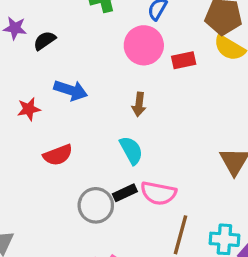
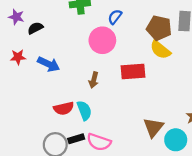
red rectangle: (184, 60) -> (133, 71), moved, size x1.5
red star: (29, 109) -> (18, 57), moved
red semicircle: (58, 155) -> (64, 108), moved

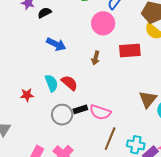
red star: (18, 57) -> (27, 95), moved
red semicircle: (64, 108) -> (69, 83), turned -126
cyan semicircle: (84, 110) -> (51, 83), moved

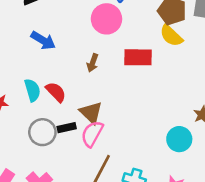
brown triangle: (148, 99) -> (91, 113), moved, turned -30
pink semicircle: (100, 112) -> (92, 134), turned 95

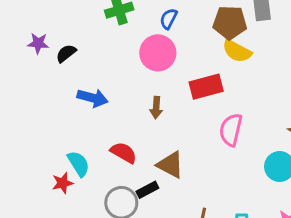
cyan semicircle: (32, 90) -> (78, 164), moved
pink semicircle: (92, 134) -> (231, 130), moved

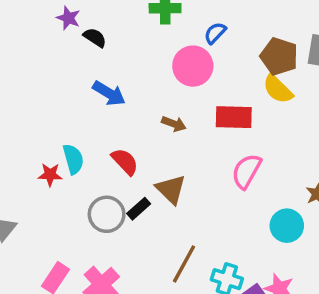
black semicircle: (66, 53) -> (95, 38), turned 55
brown arrow: (156, 108) -> (174, 124), turned -90
black rectangle: (147, 190) -> (139, 209), turned -30

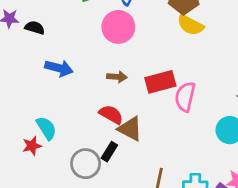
red rectangle: (234, 117) -> (160, 82), moved
red semicircle: (125, 162) -> (111, 115), moved

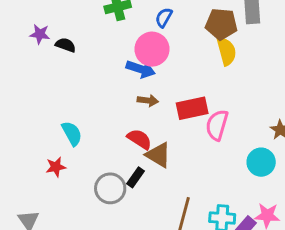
yellow semicircle: (190, 25) -> (227, 51), turned -136
blue arrow: (59, 68) -> (141, 69), moved
cyan semicircle: (46, 128) -> (72, 133), moved

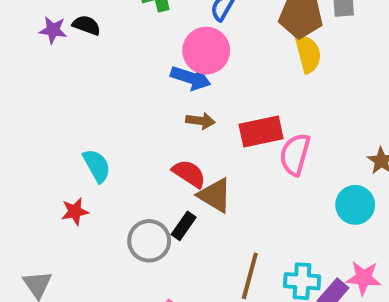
black semicircle: (66, 45) -> (86, 25), moved

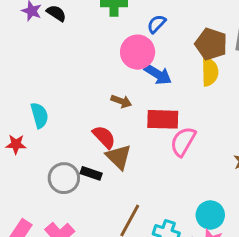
blue arrow: (191, 78) -> (158, 74), moved
cyan circle: (355, 205) -> (210, 215), moved
black rectangle: (184, 226) -> (91, 173), turned 60

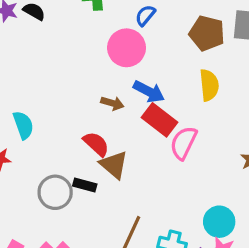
yellow semicircle: (210, 72) -> (209, 85), moved
blue arrow: (158, 74) -> (149, 92), moved
red rectangle: (163, 119) -> (159, 120), turned 40

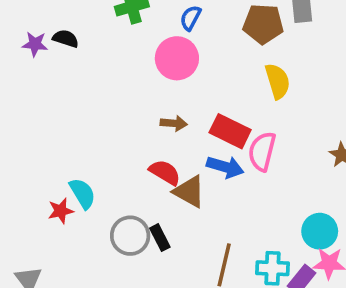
blue arrow: (149, 92) -> (225, 167), moved
cyan semicircle: (23, 125) -> (83, 193), moved
black rectangle: (85, 185) -> (160, 238), moved, turned 60

